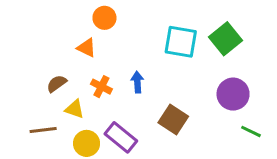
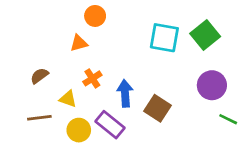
orange triangle: (87, 48) -> (79, 43), turned -42
blue arrow: (137, 82) -> (125, 93), moved, size x1.4
brown semicircle: (57, 84) -> (39, 76), moved
orange cross: (101, 87) -> (92, 78), turned 30

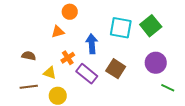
brown semicircle: (39, 76) -> (29, 56), turned 48
blue arrow: (125, 93) -> (92, 44), moved
brown square: (158, 108) -> (116, 69), moved
purple rectangle: (110, 125) -> (87, 74), moved

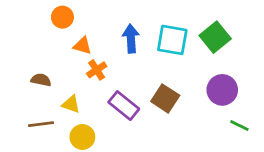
orange circle: (70, 12) -> (62, 17), moved
orange triangle: (58, 32) -> (82, 46), turned 32
blue arrow: (92, 44) -> (131, 39), moved
orange cross: (68, 58) -> (97, 70), moved

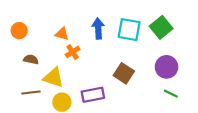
orange circle: (62, 17) -> (19, 31), moved
yellow triangle: (71, 104) -> (53, 78), size x1.5
purple rectangle: (124, 106) -> (93, 95), moved, turned -50
green line: (239, 126) -> (171, 94), moved

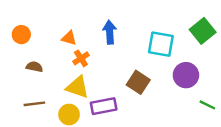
green square: (161, 27) -> (203, 31), moved
cyan square: (129, 30) -> (161, 44), moved
yellow triangle: (53, 78) -> (77, 87), moved
green line: (171, 94) -> (207, 105), moved

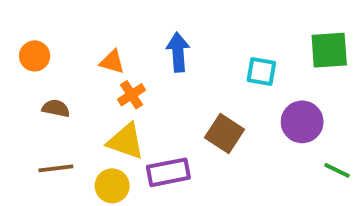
green square: (203, 31) -> (329, 50), turned 35
cyan square: (161, 44) -> (261, 71), size x0.7

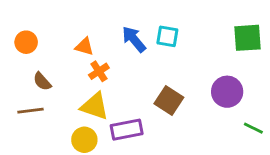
blue arrow: (178, 52) -> (134, 39), turned -36
cyan square: (261, 71) -> (167, 36), moved
brown semicircle: (56, 108) -> (42, 81), turned -144
brown line: (56, 168) -> (30, 111), moved

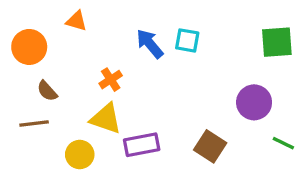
orange circle: (26, 42) -> (29, 47), size x1.4
orange triangle: (84, 47) -> (76, 21), moved
brown square: (169, 100) -> (210, 146), moved
yellow circle: (84, 140) -> (80, 155), moved

